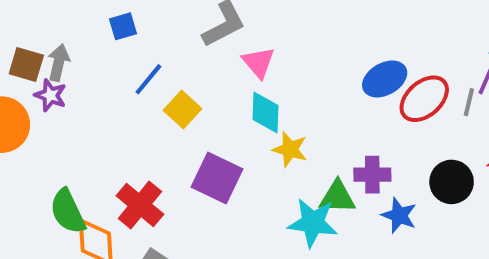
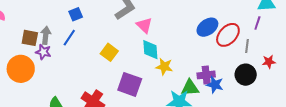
blue line: (148, 79) -> (69, 38), moved
gray line: (469, 102) -> (247, 46), moved
blue star: (399, 215) -> (215, 85), moved

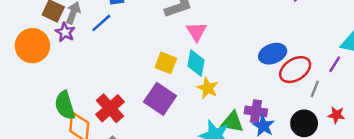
yellow square: (109, 52) -> (166, 63), moved, turned -30

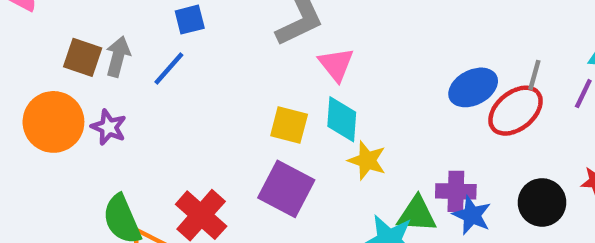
purple star: (65, 32) -> (109, 127), moved
gray line: (315, 89) -> (534, 75), moved

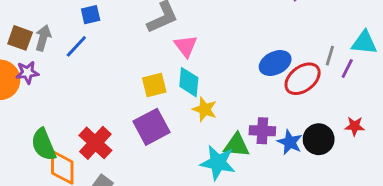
gray line: (534, 75) -> (330, 56), moved
yellow square: (289, 125) -> (154, 85), turned -30
purple star: (109, 127) -> (27, 73), moved, turned -30
purple square: (286, 189) -> (151, 127), turned 33
blue star: (472, 215) -> (290, 142), moved

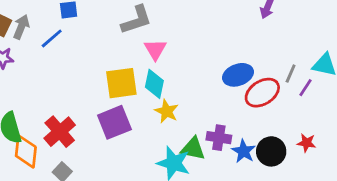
yellow square: (154, 85) -> (121, 83), size x1.4

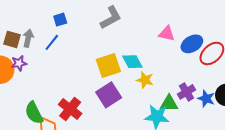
pink triangle: (155, 49) -> (167, 34), moved, turned -36
cyan diamond: (154, 84) -> (132, 62), turned -30
purple cross: (219, 138) -> (186, 92), turned -30

